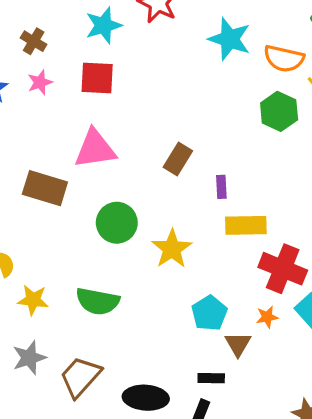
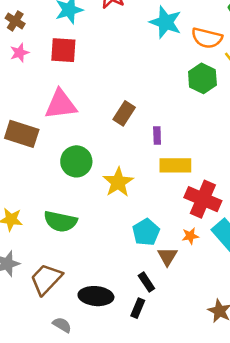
black rectangle: (211, 378) -> (146, 282), turned 54

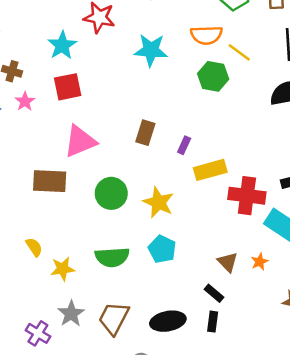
cyan star: (166, 22) -> (151, 50), moved
purple rectangle: (157, 135) -> (184, 145), turned 42
cyan pentagon: (146, 232) -> (162, 249), moved
orange star: (190, 236) -> (260, 262), moved

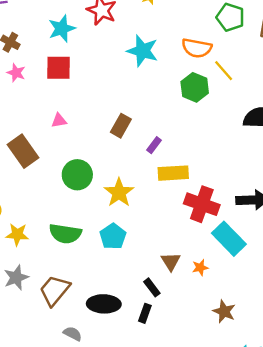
pink star: (25, 101) -> (16, 73), turned -30
pink triangle: (80, 141) -> (59, 121), size x0.5
brown rectangle: (50, 181) -> (23, 151), turned 40

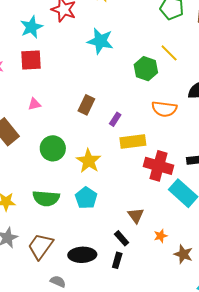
orange semicircle: (197, 48) -> (164, 109), moved
orange star: (200, 268) -> (161, 236), moved

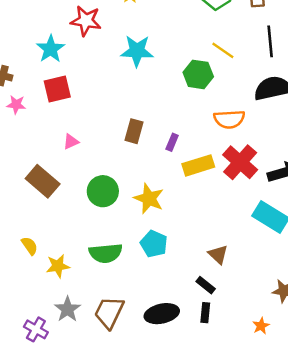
red cross: (159, 166) -> (240, 162), moved, turned 36
orange star: (161, 236) -> (261, 326), moved

